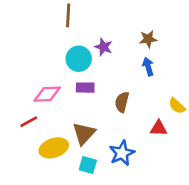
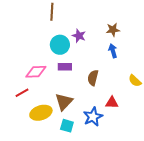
red triangle: (159, 128) -> (112, 103), moved

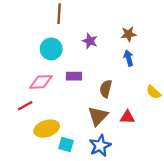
cyan circle: (60, 45) -> (51, 49), moved
brown triangle: (64, 102) -> (98, 116), moved
blue star: (93, 117) -> (100, 146), moved
cyan square: (67, 126) -> (66, 144), moved

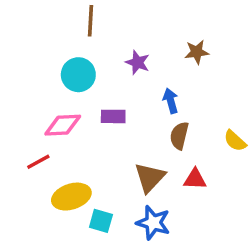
blue arrow: (129, 58) -> (171, 101), moved
brown semicircle: (106, 89) -> (179, 136), moved
blue star: (100, 146) -> (153, 223), turned -30

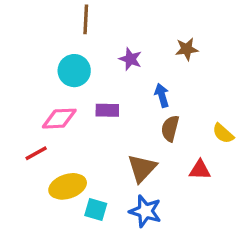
red triangle: (195, 179) -> (200, 170), moved

